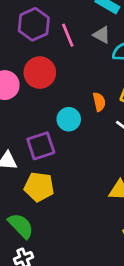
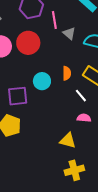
gray triangle: (102, 35) -> (69, 33), moved

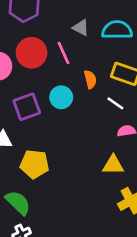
pink line: (54, 20) -> (63, 53), moved
purple square: (18, 96) -> (27, 107), moved

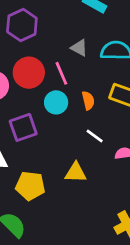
cyan circle: (61, 97) -> (56, 102), moved
white line: (115, 103) -> (95, 136), moved
yellow triangle: (113, 165) -> (76, 172), moved

